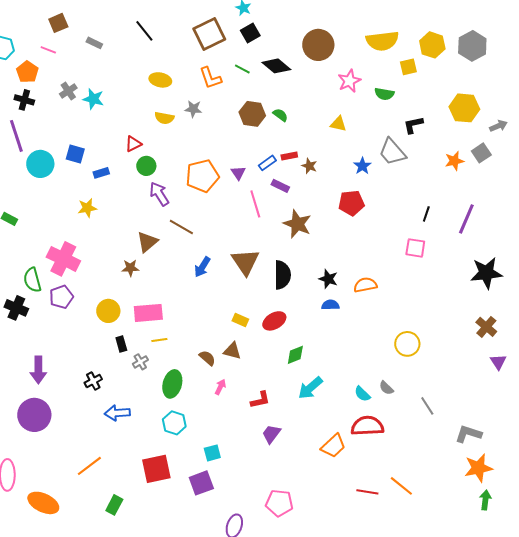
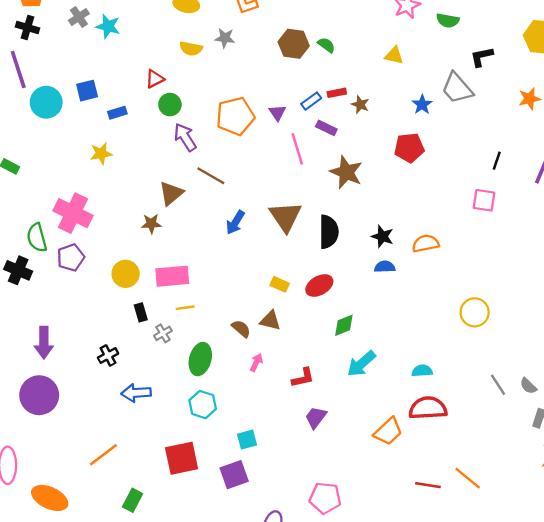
blue square: (75, 154) -> (87, 91), turned -30
gray semicircle: (386, 388) -> (528, 386), moved
cyan semicircle: (362, 394) -> (422, 371), turned 132

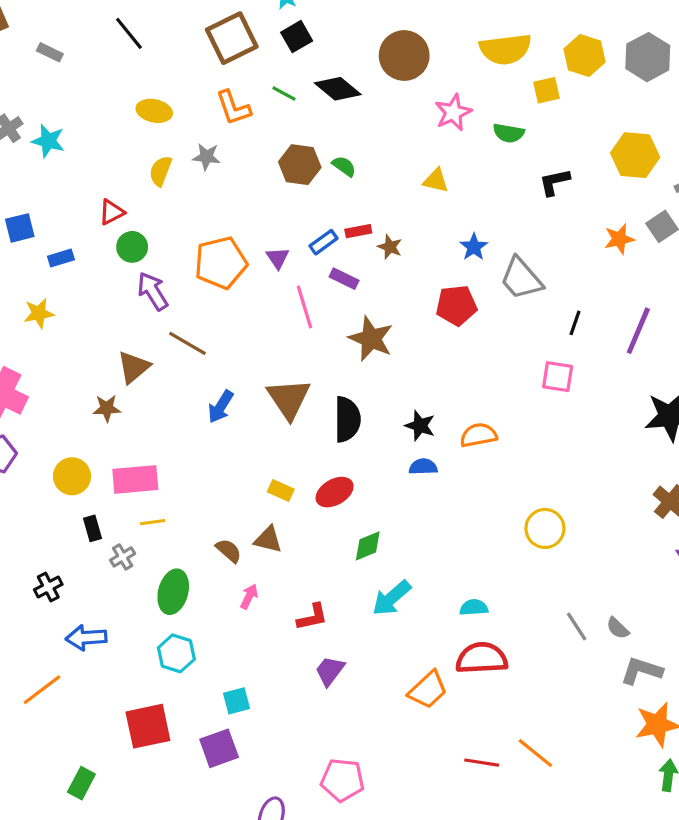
yellow semicircle: (191, 49) -> (161, 171), turned 100
gray trapezoid: (457, 88) -> (521, 279), moved
orange line: (103, 455) -> (42, 690), moved

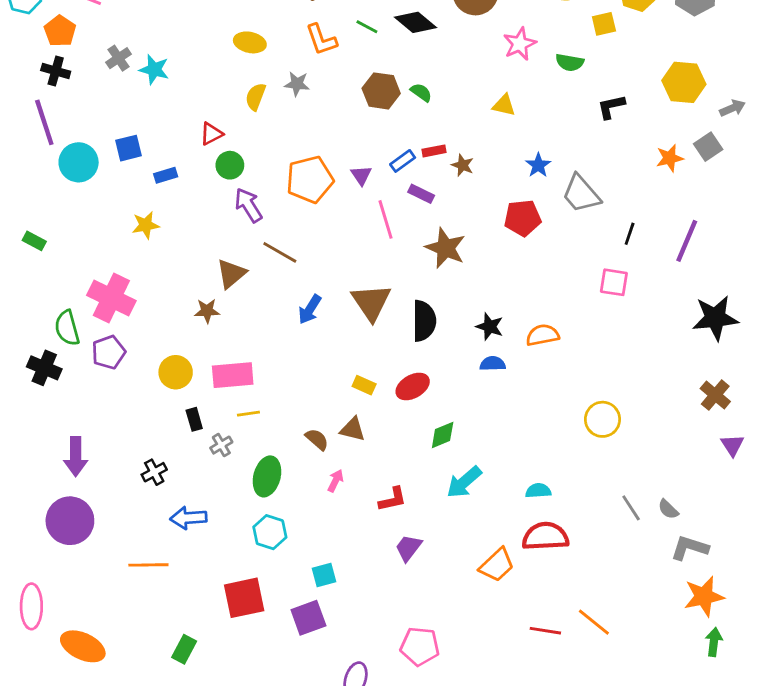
orange line: (42, 690) -> (148, 565), turned 36

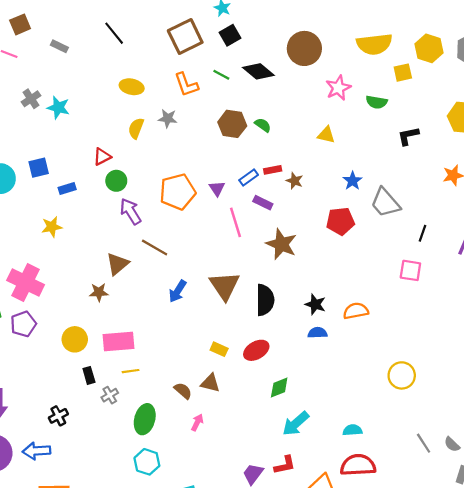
red L-shape: (393, 499) -> (285, 465), moved
blue arrow: (188, 518) -> (36, 451), moved

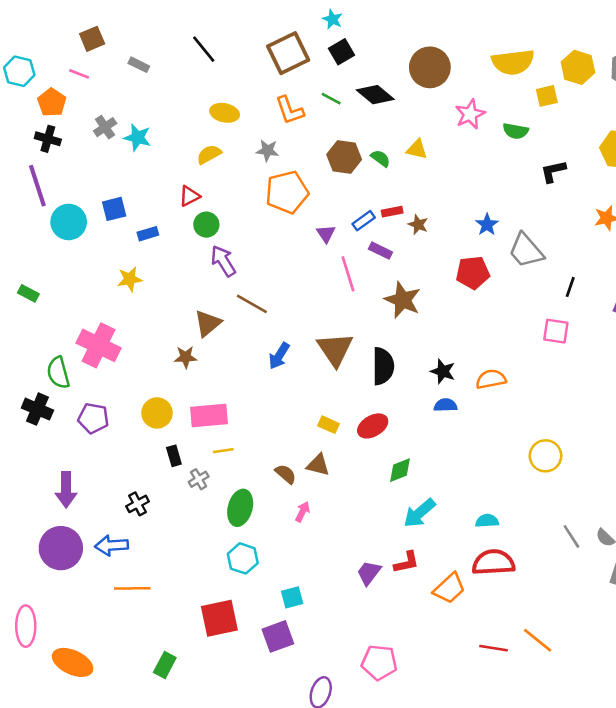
yellow semicircle: (136, 128) -> (209, 154), moved, turned 40
yellow triangle: (326, 135) -> (417, 149), moved
orange pentagon: (178, 192) -> (287, 192), moved
purple pentagon: (23, 324) -> (93, 418), moved, turned 30

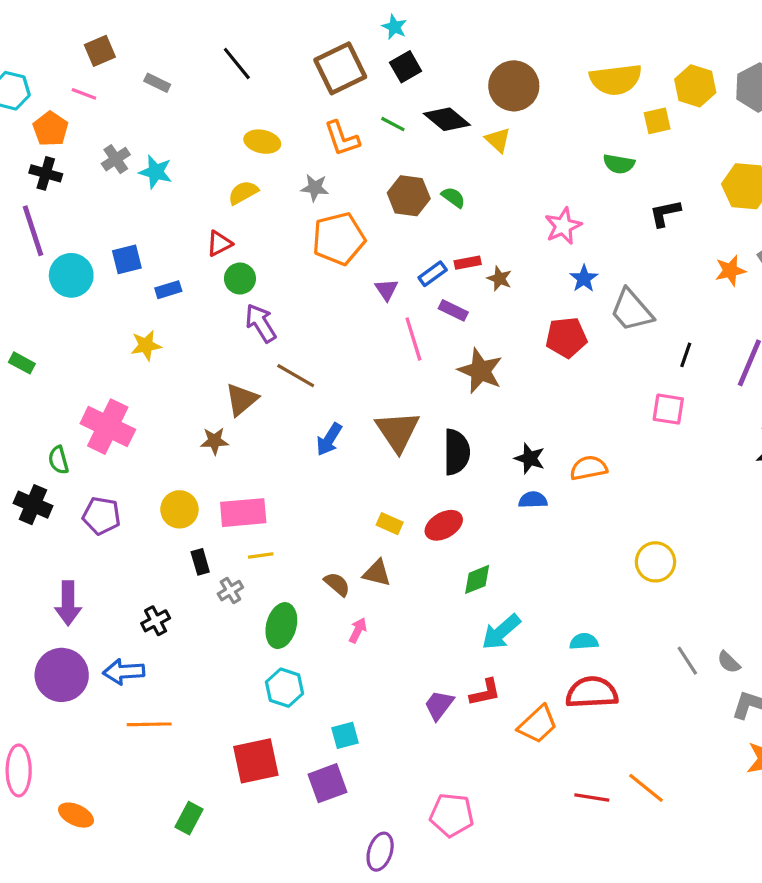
pink star: (470, 114) -> (563, 226), moved
yellow triangle: (417, 149) -> (498, 140), moved, turned 30
green semicircle: (58, 373) -> (58, 460), size x0.7
orange ellipse: (73, 662) -> (76, 815), size x0.7

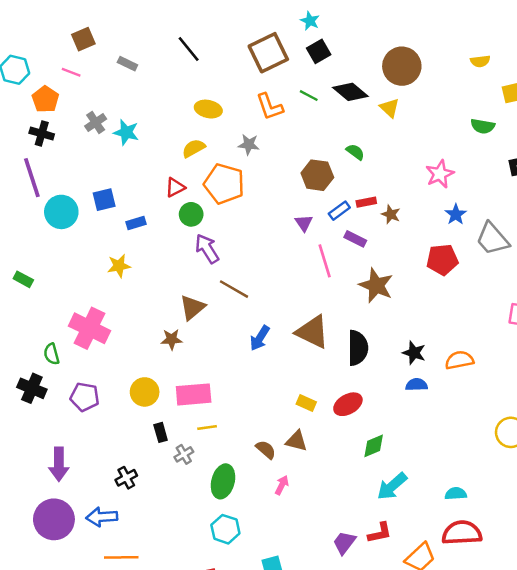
yellow semicircle: (616, 80) -> (480, 61), size x0.5
brown hexagon: (409, 196) -> (317, 175), moved
orange pentagon: (339, 239) -> (224, 184), moved, turned 30
brown triangle: (398, 431) -> (312, 332), turned -30

